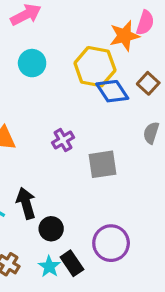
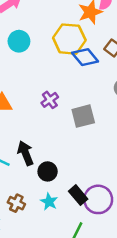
purple circle: (111, 243) -> (98, 199), moved
black rectangle: (72, 263) -> (78, 195), moved

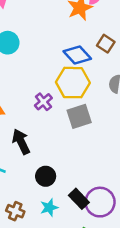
yellow hexagon: (69, 39) -> (73, 83), moved
black arrow: (25, 153) -> (21, 142), moved
cyan star: (49, 202) -> (49, 208), turned 30

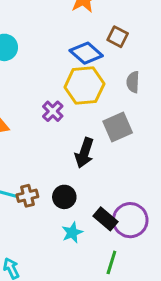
gray square: (79, 116) -> (118, 127), moved
black arrow: (21, 142) -> (84, 153), moved, turned -130
brown cross: (15, 211) -> (27, 196), moved, turned -30

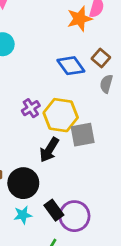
gray semicircle: (133, 82) -> (106, 84), moved
yellow hexagon: (84, 86) -> (61, 115), moved
black circle: (64, 197) -> (23, 183), size x1.5

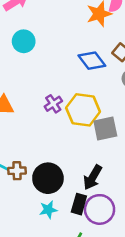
black arrow: (49, 150) -> (93, 177), moved
black rectangle: (54, 210) -> (79, 204), turned 54

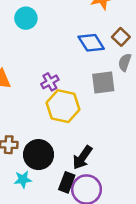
yellow hexagon: (83, 110) -> (63, 106), moved
gray square: (105, 128) -> (103, 82), moved
cyan star: (48, 210) -> (23, 179), moved

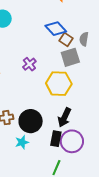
brown square: (121, 37) -> (66, 39), moved
yellow hexagon: (63, 106) -> (59, 84), moved

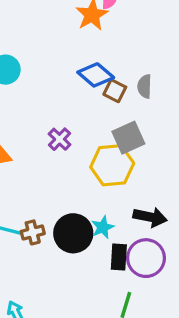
gray square: (70, 57) -> (128, 138), moved
black arrow: (64, 117) -> (150, 217), moved, turned -96
cyan star: (22, 142) -> (103, 227), moved

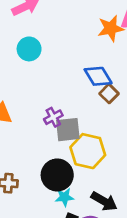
gray square: (128, 138) -> (68, 130), moved
black circle: (73, 233) -> (57, 175), moved

